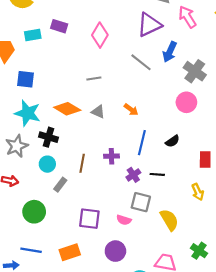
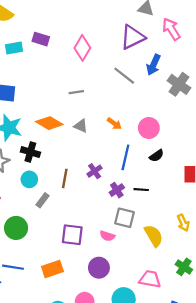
pink circle: (186, 102) -> (149, 128), moved
purple cross: (111, 156) -> (95, 171), turned -32
yellow arrow: (198, 192) -> (183, 223), moved

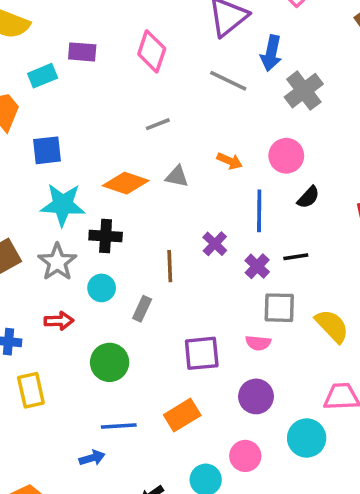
gray cross: (179, 84) -> (304, 91), moved, turned 30
cyan circle: (29, 179) -> (102, 288), moved

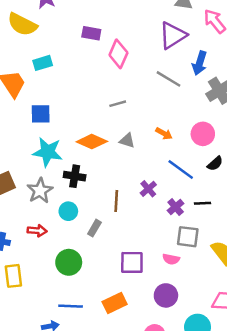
purple rectangle: (82, 52) -> (91, 33), moved
blue line: (259, 211) -> (181, 169), turned -60

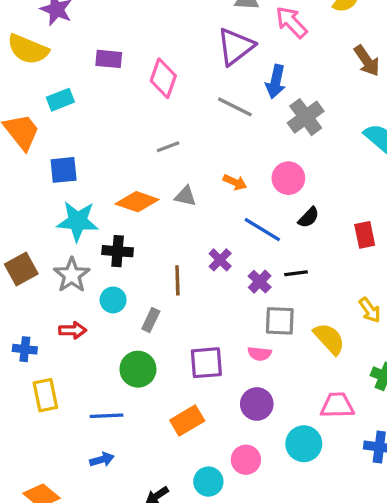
purple rectangle: (91, 33) -> (109, 59), moved
green circle: (69, 262) -> (138, 369), moved
blue line: (71, 306) -> (107, 416), moved

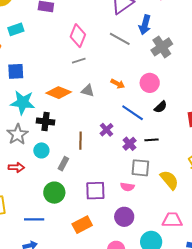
pink diamond: (163, 78) -> (78, 36), moved

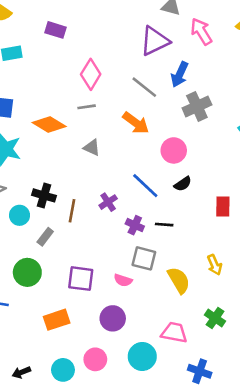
orange arrow: (118, 84) -> (136, 123), moved, size x1.5
orange diamond: (59, 93) -> (49, 125), moved
black cross: (46, 122) -> (44, 195), moved
purple cross: (129, 144) -> (135, 225), turned -32

